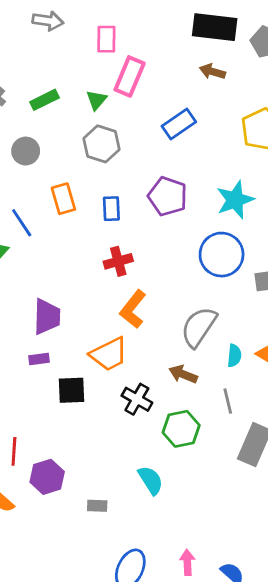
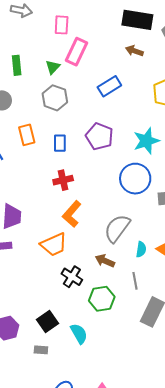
green rectangle: (45, 100) -> (17, 65), turned -72
black square: (72, 390) -> (47, 321), moved, turned -35

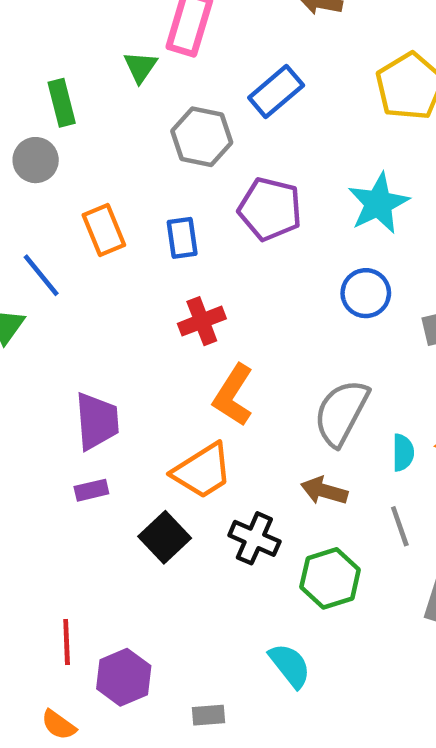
green rectangle: (17, 65) -> (62, 103), moved
gray hexagon: (55, 98) -> (202, 137), moved
blue circle: (135, 179) -> (366, 293), size x0.7
black square: (47, 321) -> (165, 537), moved

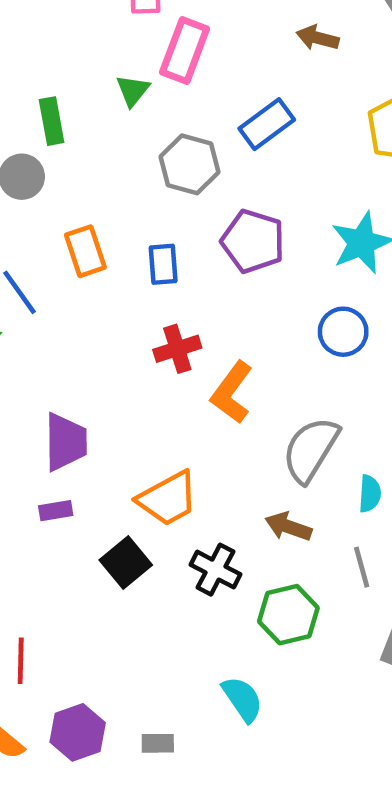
orange L-shape: (233, 395) -> (232, 392), moved
purple hexagon: (124, 677) -> (78, 732), moved

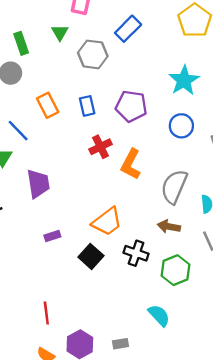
green triangle: (133, 90) -> (60, 32), moved
purple pentagon: (253, 241) -> (131, 106), moved
purple trapezoid: (66, 442) -> (38, 184), moved

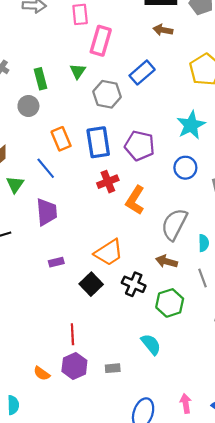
blue rectangle: (87, 106) -> (98, 142), size x1.6
blue line: (18, 131) -> (46, 168), moved
red line: (46, 313) -> (72, 334), moved

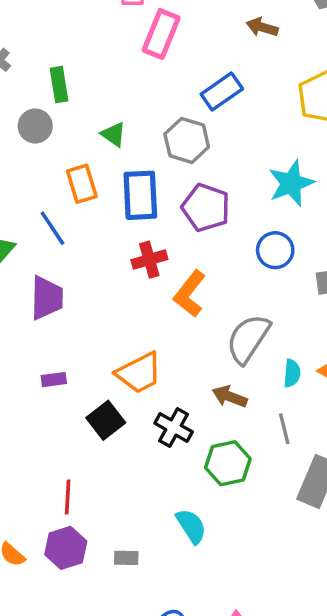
green triangle: (78, 71) -> (113, 134), moved, turned -35
gray hexagon: (107, 94) -> (187, 140), moved

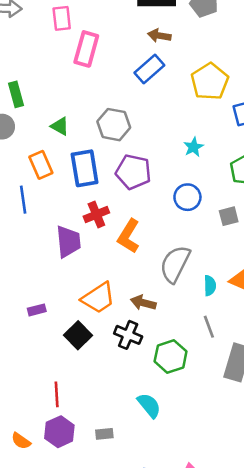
blue rectangle: (222, 91) -> (149, 69), moved
cyan star: (291, 183) -> (194, 147), size x0.6
blue line: (52, 228) -> (23, 200), turned 32
purple trapezoid: (47, 298) -> (68, 242), moved
brown arrow: (230, 397) -> (143, 303), moved

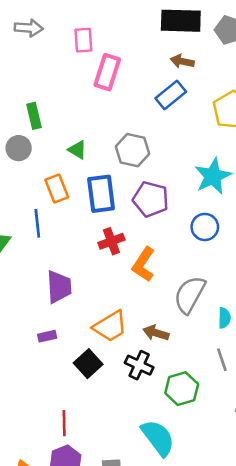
cyan star: (194, 147) -> (213, 176), size x1.8
purple trapezoid: (68, 242) -> (59, 287), moved
cyan semicircle: (149, 405) -> (158, 438), size x1.4

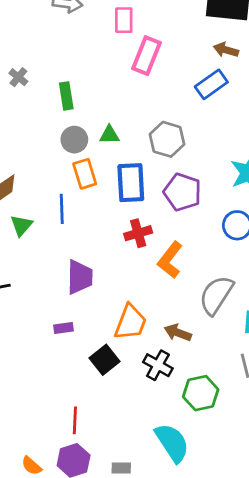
gray circle: (19, 148) -> (74, 140), moved
green triangle: (77, 150) -> (109, 135), turned -36
orange trapezoid: (110, 326) -> (130, 322), turned -42

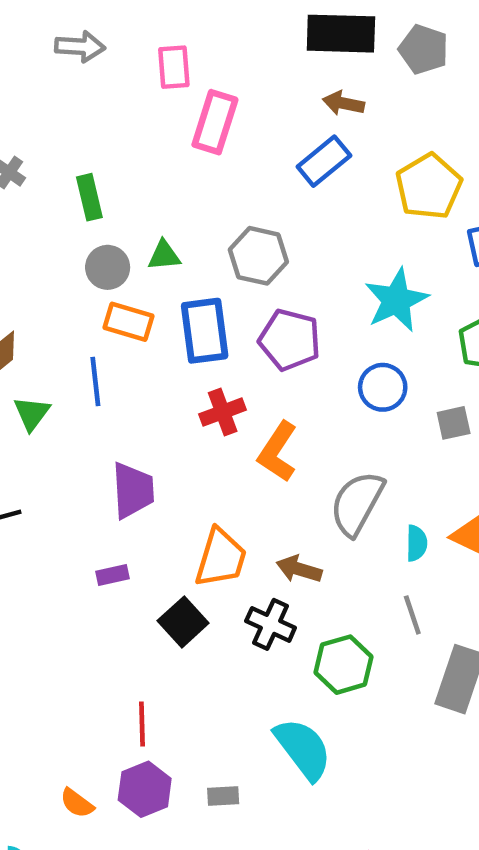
orange rectangle: (85, 174) -> (129, 322), turned -52

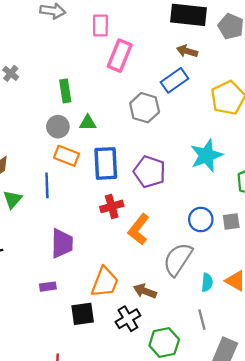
green rectangle: (89, 197) -> (65, 91), moved
gray hexagon: (258, 256) -> (145, 108), moved
blue circle: (383, 387) -> (201, 219), moved
black square: (183, 622) -> (83, 314), turned 30
black cross: (271, 624) -> (128, 319), turned 30

